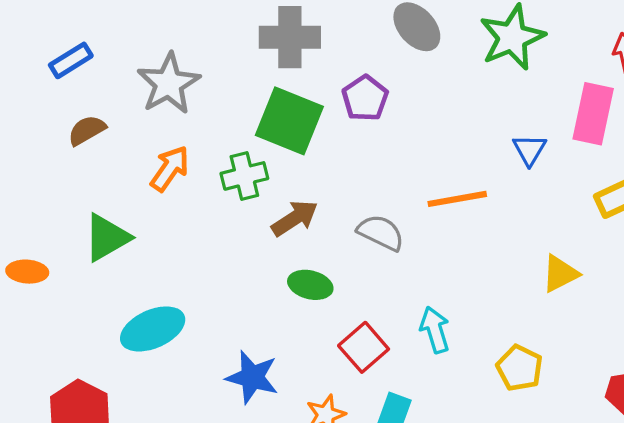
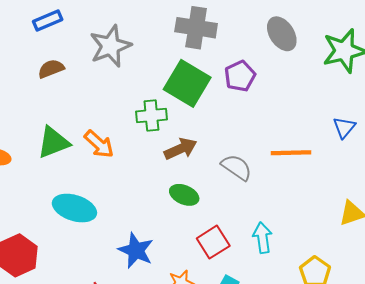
orange arrow: (170, 169) -> (99, 144), moved, turned 88
cyan ellipse: (153, 329) -> (74, 208), turned 33

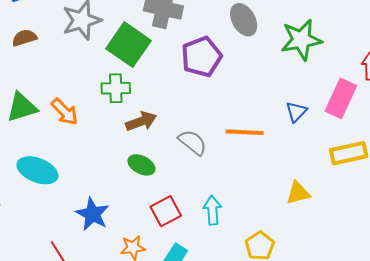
purple pentagon: (240, 76) -> (202, 57), size x1.4
green square: (187, 83) -> (129, 45), moved

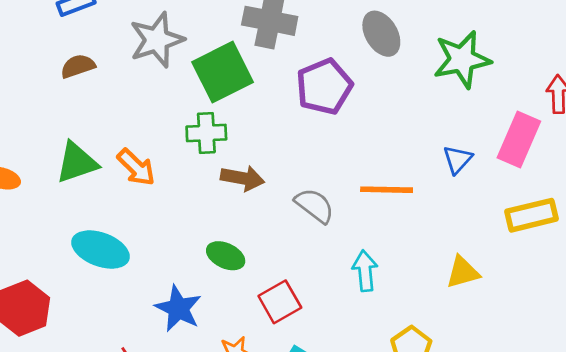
green square: (129, 45) -> (223, 72), turned 30
brown arrow: (141, 121) -> (243, 178), turned 32
green ellipse: (141, 165) -> (226, 256), moved
cyan arrow: (212, 210) -> (365, 271), moved

